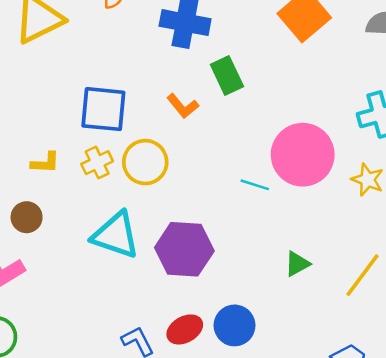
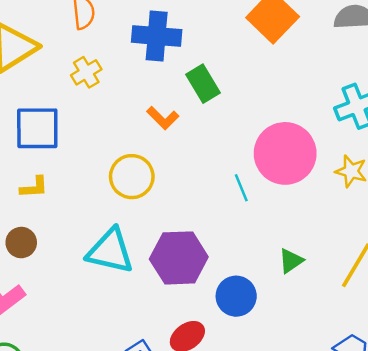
blue square: (103, 109) -> (37, 128), moved
yellow cross: (97, 163) -> (86, 72), moved
cyan line: (255, 185) -> (241, 188), turned 56
blue circle: (235, 325) -> (236, 296), moved

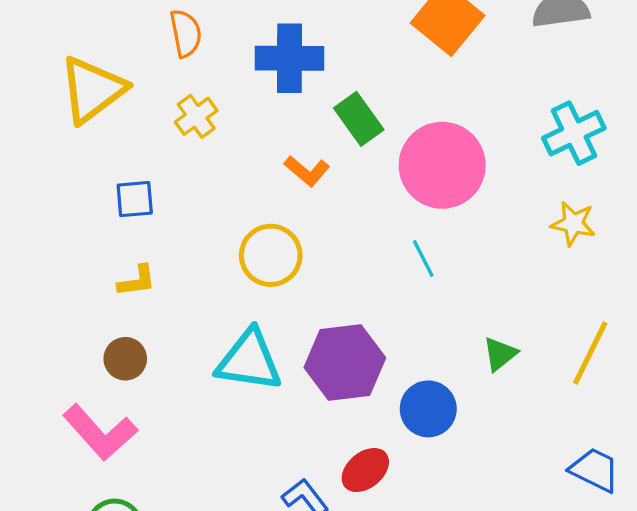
blue square: (37, 128) -> (135, 199), size x0.6
pink circle: (285, 153) -> (442, 165), moved

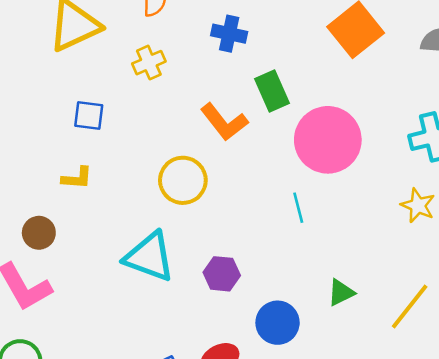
blue cross: (289, 58) -> (229, 34), size x0.7
orange L-shape: (307, 171) -> (224, 122), size x1.4
brown circle: (125, 359) -> (39, 233), moved
purple hexagon: (345, 363) -> (222, 274), size x0.6

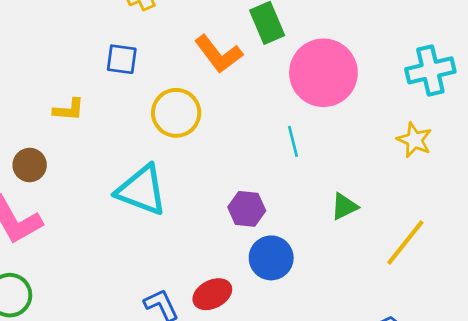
blue square: (89, 115) -> (122, 59), moved
purple hexagon: (222, 274) -> (247, 209), moved
green triangle: (341, 293) -> (344, 206), moved

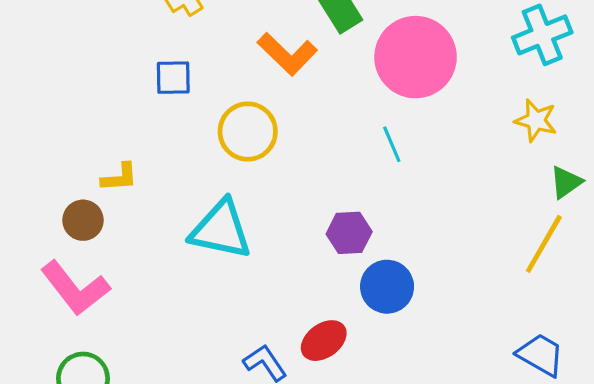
yellow L-shape: (69, 110) -> (119, 177), moved
green triangle: (344, 206) -> (566, 182), moved

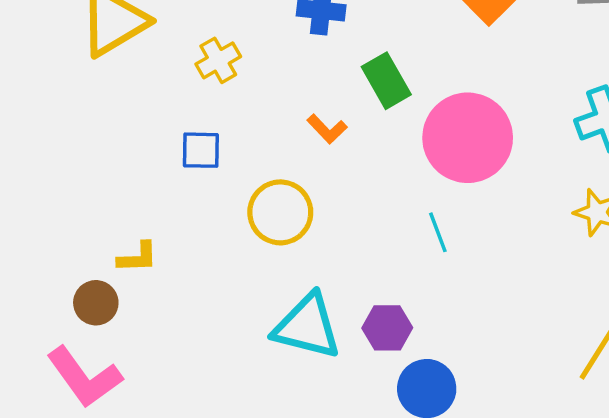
orange L-shape: (287, 54) -> (327, 129), size x0.6
cyan triangle: (221, 230) -> (307, 327), moved

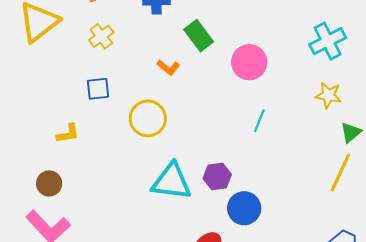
pink circle: (468, 138) -> (249, 62), size x0.7
cyan line: (438, 232) -> (259, 121), moved, turned 50
yellow L-shape: (138, 257) -> (68, 134), moved

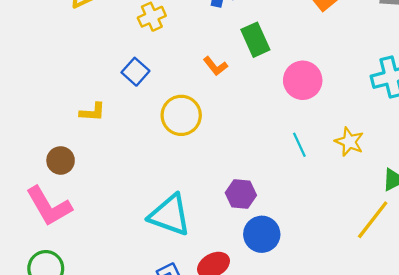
blue square: (98, 89) -> (135, 72), turned 35
yellow star: (328, 95) -> (349, 142), moved
cyan line: (259, 121) -> (299, 145), turned -60
cyan triangle: (171, 182) -> (170, 215), moved

